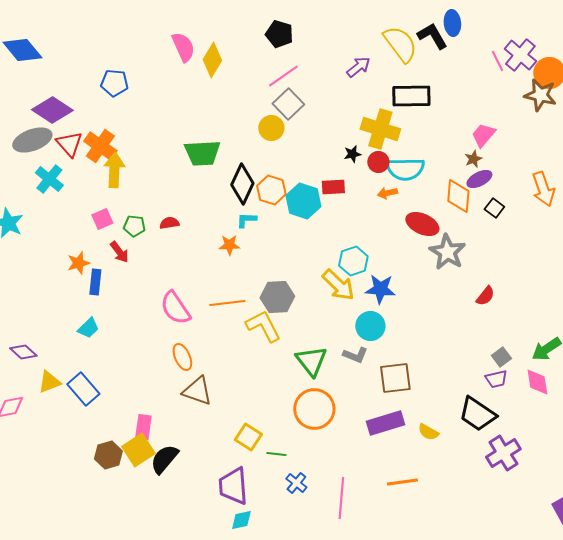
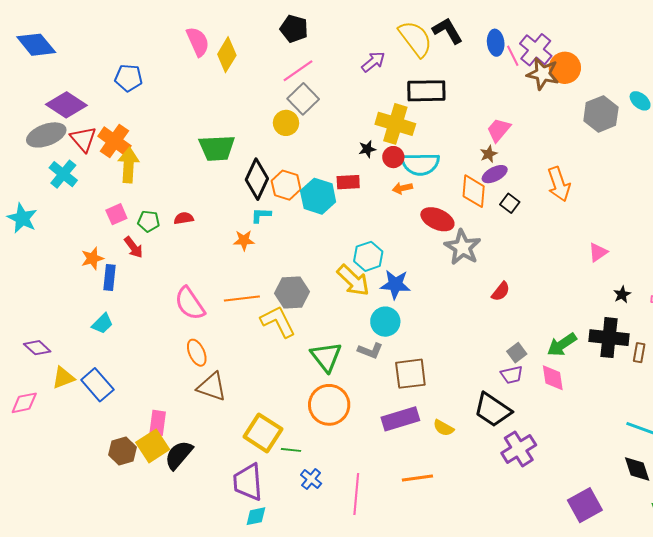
blue ellipse: (452, 23) -> (496, 43), moved
brown star: (540, 95) -> (543, 74), moved
yellow square: (248, 437) -> (263, 433), size x1.4

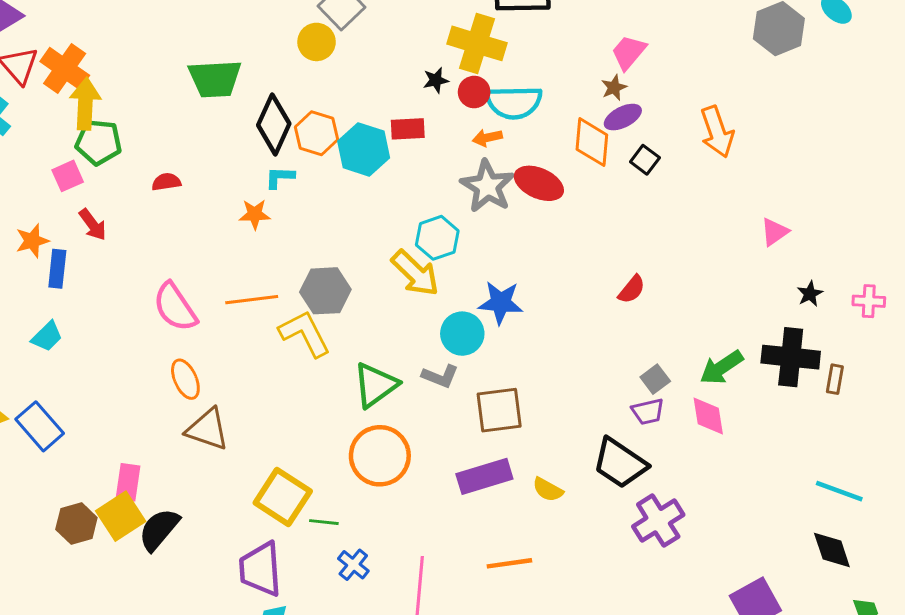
green pentagon: (149, 221) -> (99, 142), moved, size x1.4
gray star: (463, 247) -> (487, 186), moved
blue star: (395, 284) -> (501, 303), moved
green triangle: (326, 357) -> (375, 385), turned 32

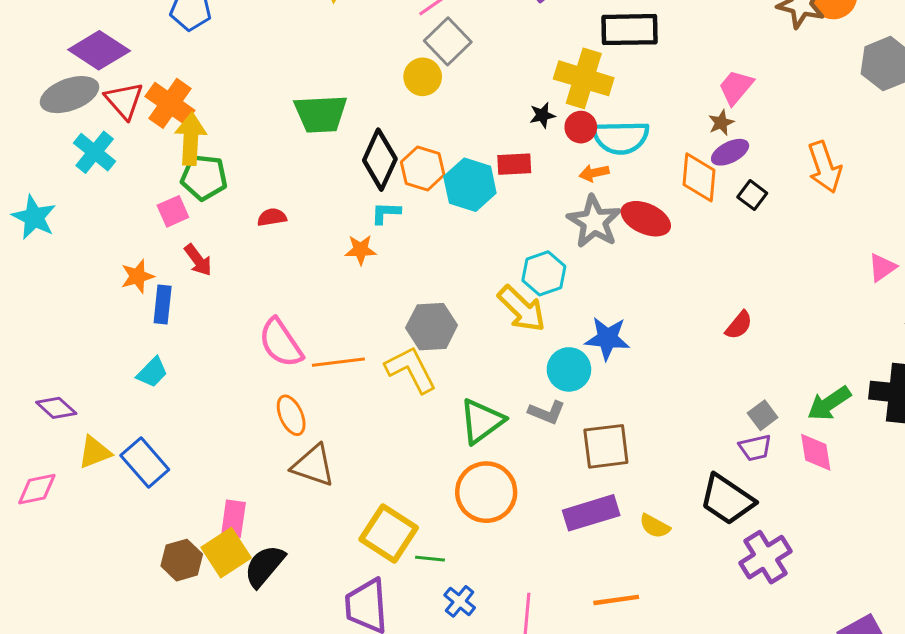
orange line: (252, 300) -> (338, 362), moved

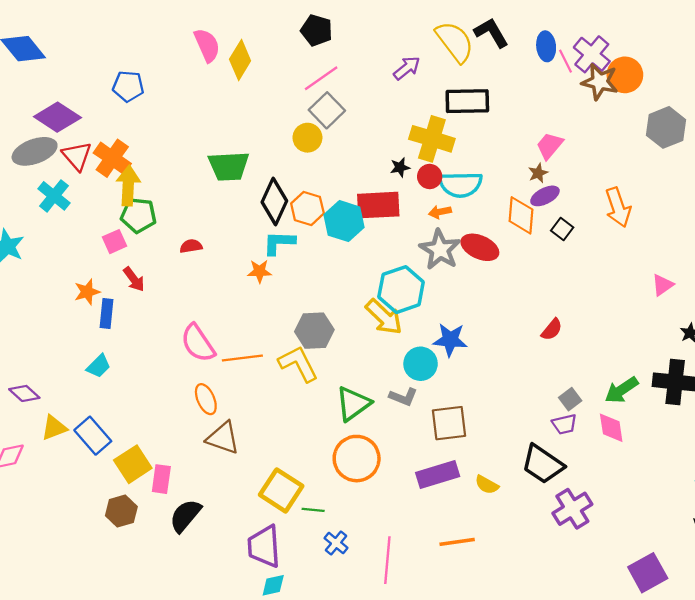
red rectangle: (514, 164) -> (378, 205), size x1.6
cyan L-shape: (386, 213) -> (279, 243), size x1.4
cyan hexagon: (544, 273) -> (401, 290), size x1.4
yellow square: (226, 553) -> (133, 464), moved

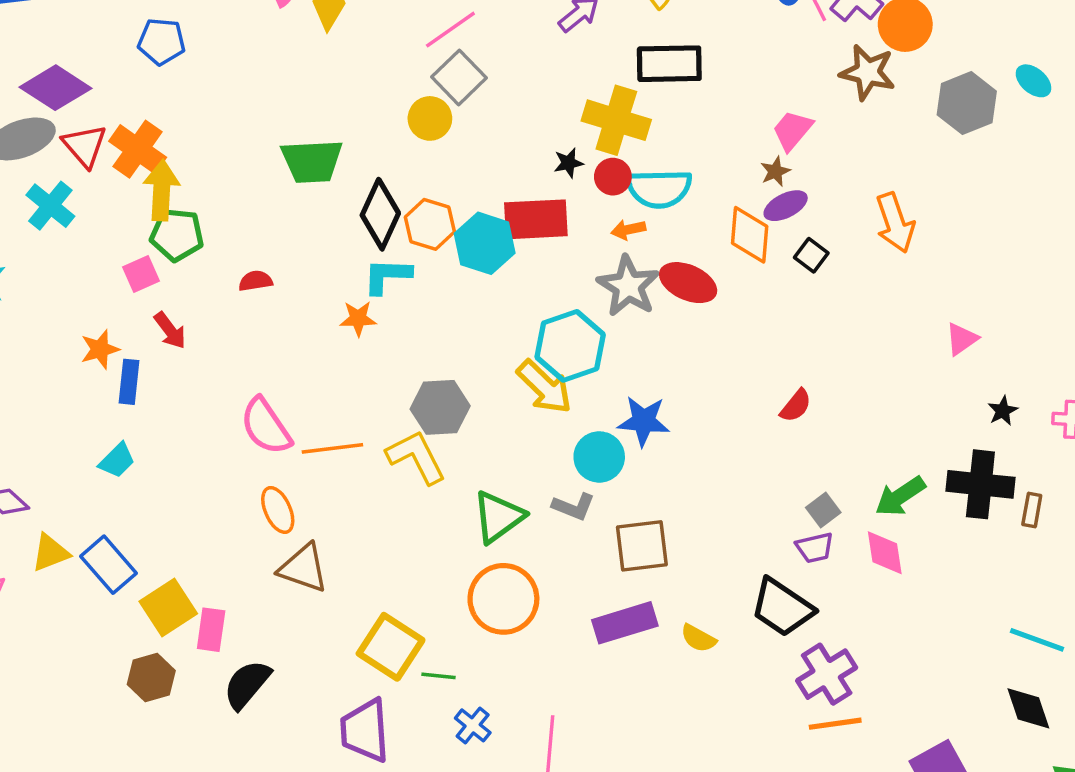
brown star: (600, 82) -> (868, 72), moved
orange line: (457, 542) -> (835, 724), moved

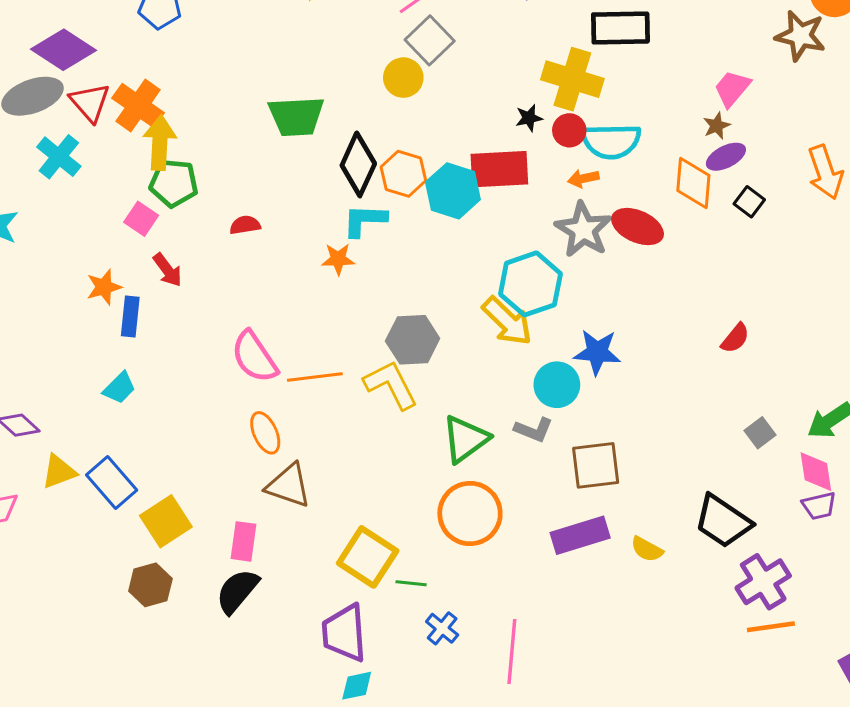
pink square: (141, 274) -> (141, 219), turned -32
purple trapezoid: (815, 548) -> (819, 506), moved
pink rectangle: (211, 630) -> (243, 541), moved

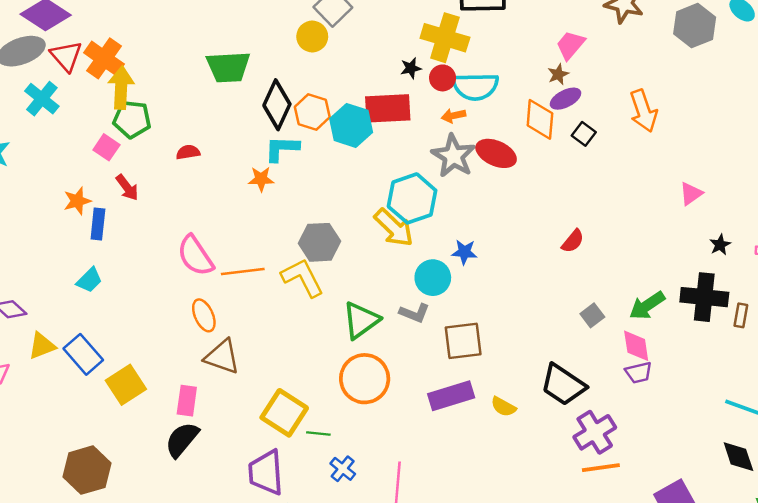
blue star: (597, 352) -> (464, 252), size x0.7
brown hexagon: (150, 585) -> (87, 470), moved, size x1.4

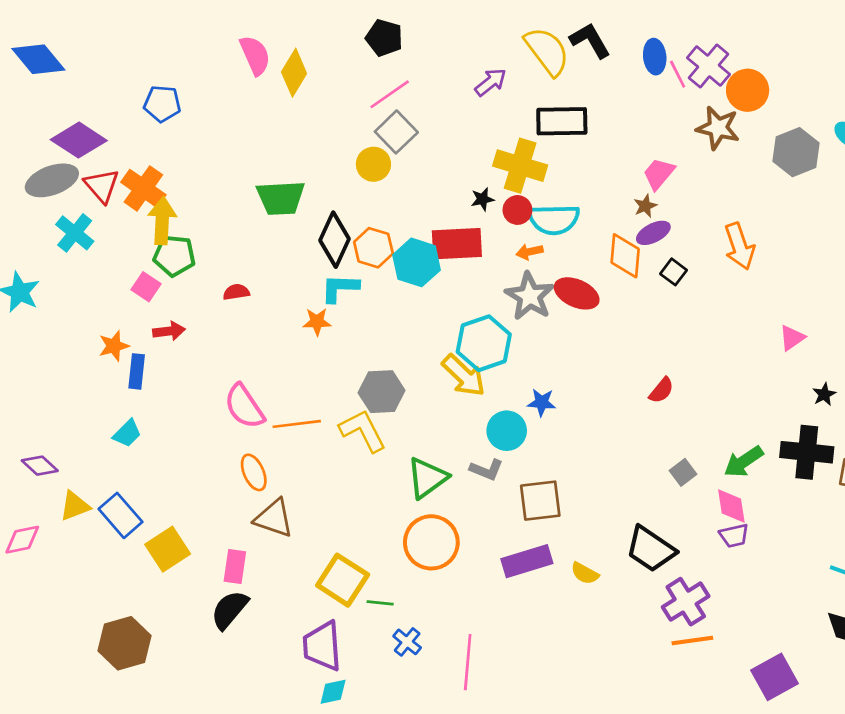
red arrow: (127, 188) -> (169, 331), turned -60

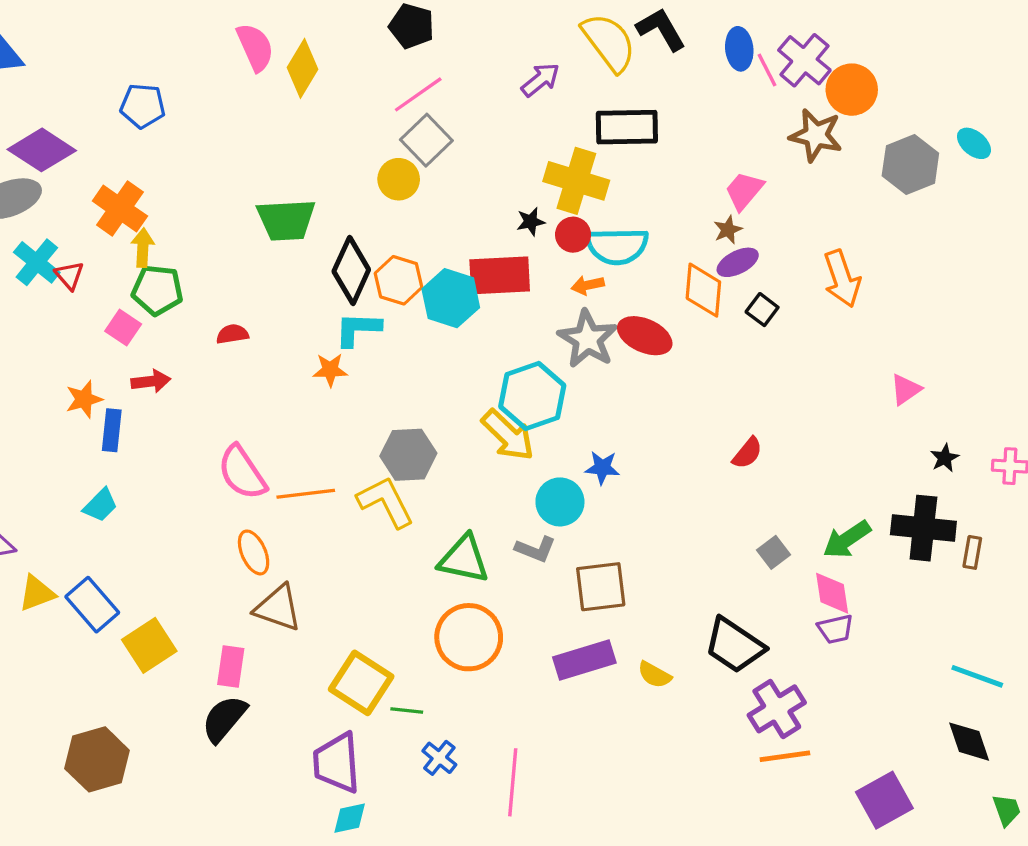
red triangle: (102, 186) -> (69, 275), moved, size x0.7
yellow arrow: (162, 221) -> (143, 248), size x0.7
green triangle: (427, 478) -> (464, 559), turned 48

